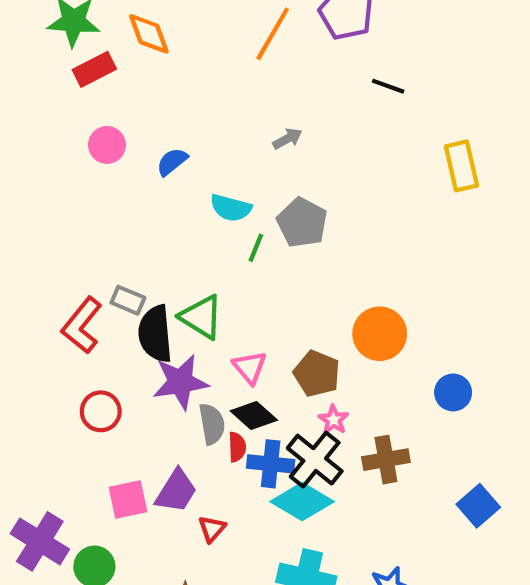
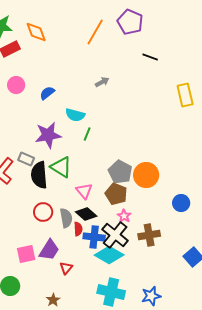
gray pentagon: (302, 223) -> (120, 172), moved
purple star: (180, 382) -> (48, 135), moved
red circle: (101, 411) -> (43, 212), moved

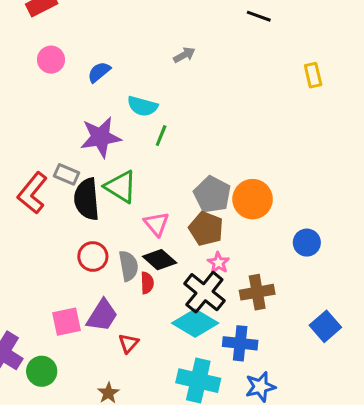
yellow rectangle: (185, 95) -> (313, 75), size x0.7
blue cross: (94, 237) -> (240, 343), moved

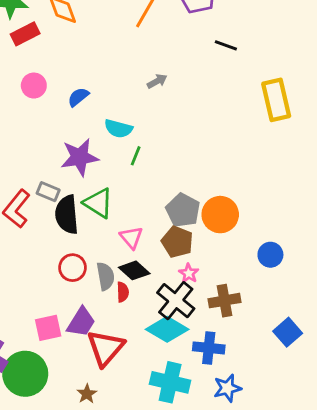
yellow rectangle: (313, 75) -> (276, 100), size x1.8
red triangle: (129, 343) -> (105, 348), size x2.0
green circle: (42, 371) -> (25, 374), size x1.6

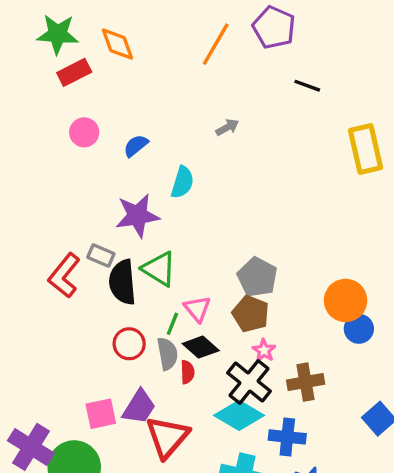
cyan semicircle: (118, 129) -> (182, 182), turned -88
green line: (136, 156) -> (172, 324), moved
orange circle: (220, 215) -> (346, 300), moved

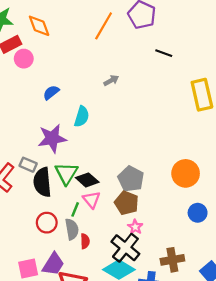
pink circle: (84, 132) -> (24, 59), moved
green triangle: (159, 269) -> (66, 173), turned 30
orange circle: (346, 300) -> (186, 173), moved
black diamond: (201, 347) -> (87, 180), moved
brown cross: (306, 382) -> (172, 260), moved

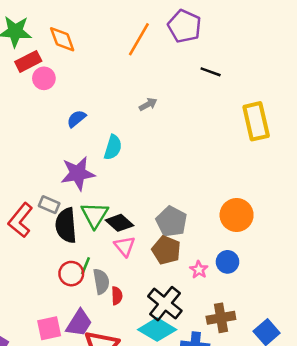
green line: (75, 209) -> (86, 266), moved
blue circle: (198, 213) -> (227, 262), moved
pink star: (135, 227) -> (199, 270), moved

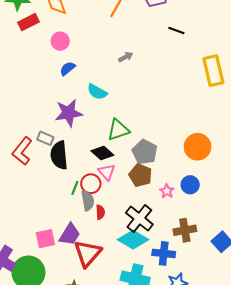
pink circle: (44, 78) -> (60, 41), moved
cyan semicircle: (113, 147) -> (97, 92), turned 102
green triangle: (95, 215) -> (118, 130), moved, turned 40
red circle: (71, 274) -> (91, 184), moved

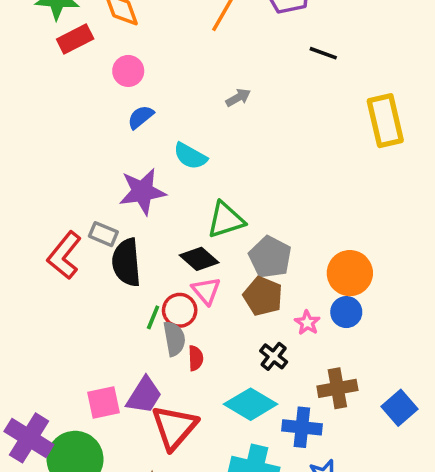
orange circle: (198, 147) -> (350, 273), moved
black cross: (139, 219) -> (274, 356), moved, size x0.6

